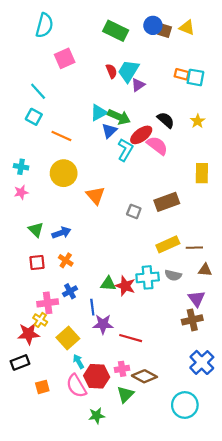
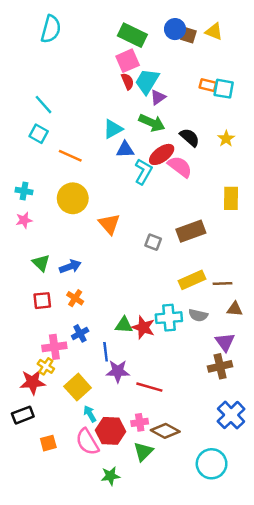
pink square: (65, 58) -> (128, 61), moved
green arrow: (119, 117) -> (152, 123), moved
blue triangle: (109, 131) -> (125, 150), turned 42

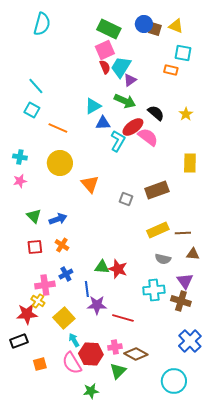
cyan square: (224, 89) -> (183, 53), moved
cyan cross: (169, 318) -> (154, 290), moved
brown cross: (220, 366) -> (181, 301), turned 30

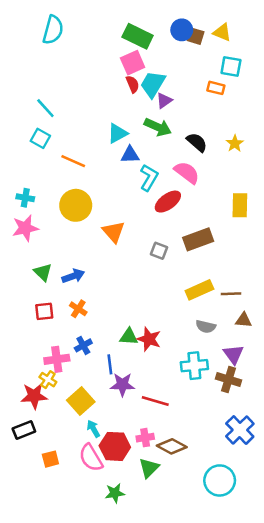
red ellipse: (133, 127) -> (168, 202), moved
pink star: (20, 181) -> (25, 228), size x1.5

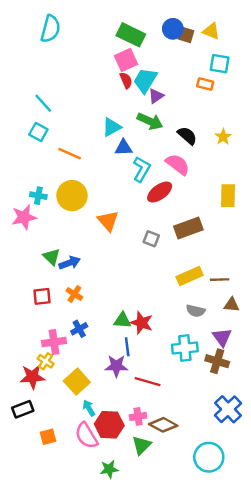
cyan cross: (25, 198) -> (38, 196), moved
green triangle: (43, 272) -> (52, 257), moved
blue line: (110, 364) -> (127, 347), moved

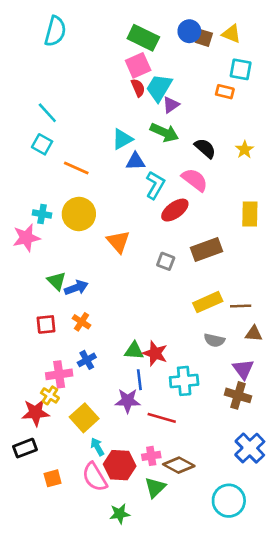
cyan cross: (185, 348) -> (184, 381), moved

